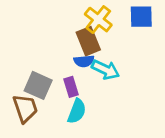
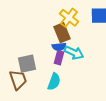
gray square: (38, 85) -> (27, 64), turned -36
purple rectangle: (71, 87) -> (59, 58), moved, turned 32

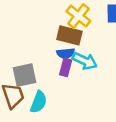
brown rectangle: (62, 33) -> (69, 35), turned -54
cyan semicircle: (54, 82) -> (39, 102), moved

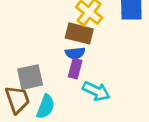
cyan arrow: (85, 61) -> (96, 91), moved

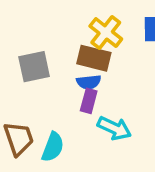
gray square: (30, 77) -> (34, 67), moved

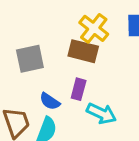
blue semicircle: (89, 82) -> (50, 101), moved, turned 40

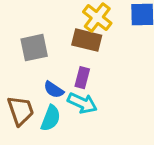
cyan arrow: (101, 113) -> (82, 103), moved

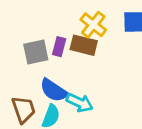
purple rectangle: (82, 78) -> (59, 47), moved
blue semicircle: (54, 90) -> (54, 90), size x1.5

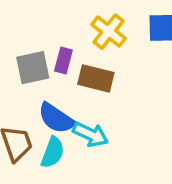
brown rectangle: (84, 45) -> (96, 78), moved

